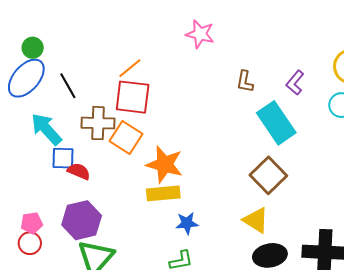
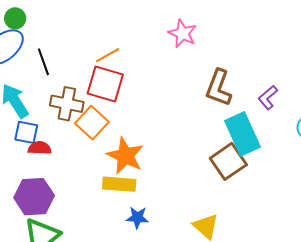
brown L-shape: (245, 82) -> (219, 88), size x1.6
red semicircle: (79, 171) -> (40, 148), turned -30
brown square: (268, 175) -> (228, 161), moved

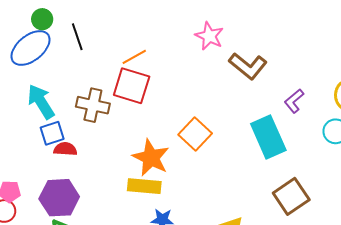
black line: (43, 62) -> (77, 37), moved
brown L-shape: (219, 88) -> (248, 66), moved, turned -72
orange square: (92, 123) -> (195, 134), moved
blue square: (26, 132) -> (52, 133), turned -30
brown square: (228, 161) -> (291, 196), moved

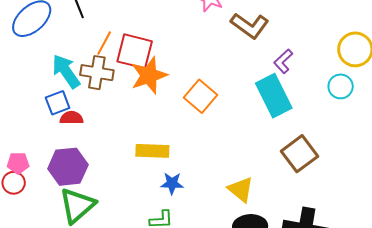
orange line: (134, 57) -> (104, 43), moved, turned -30
purple L-shape: (294, 101) -> (283, 61), moved
cyan arrow: (41, 102) -> (66, 71), moved
orange star: (151, 158) -> (149, 75), moved, turned 30

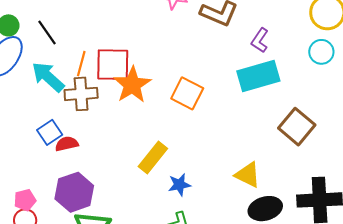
cyan arrow: (66, 71) -> (48, 77), moved
cyan rectangle: (274, 96) -> (258, 76), turned -66
yellow rectangle: (152, 151) -> (153, 158), turned -40

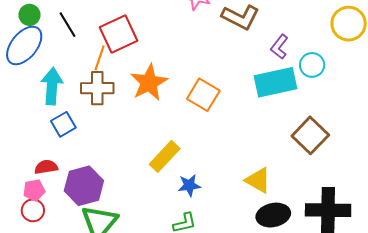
cyan circle: (321, 52) -> (312, 65), moved
red square: (113, 65) -> (119, 34), moved, turned -30
cyan arrow: (48, 77) -> (52, 86), moved, turned 48
red semicircle: (67, 144) -> (46, 167), moved

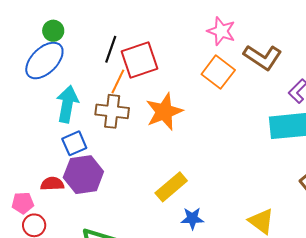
black line: (68, 25) -> (111, 49), moved, turned 44
orange square: (203, 95) -> (218, 72), moved
purple hexagon: (84, 186) -> (83, 175), moved
pink pentagon: (34, 190) -> (23, 203), moved

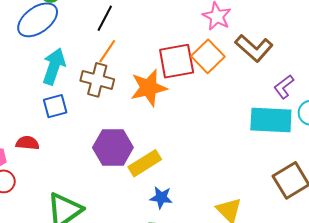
red square: (139, 60) -> (177, 61), moved
purple hexagon: (83, 175) -> (113, 148), moved

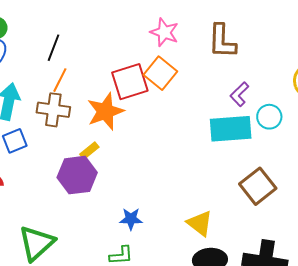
brown L-shape: (254, 48) -> (222, 41), moved, turned 57
yellow rectangle: (145, 163) -> (89, 151), moved, size x0.6

